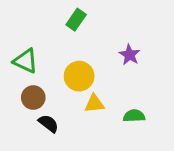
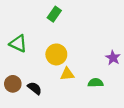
purple star: (129, 55) -> (113, 58), moved
brown circle: (33, 98) -> (13, 84), moved

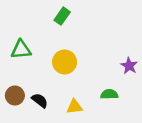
green triangle: (18, 44) -> (21, 50), turned -30
yellow triangle: (67, 74) -> (74, 107), moved

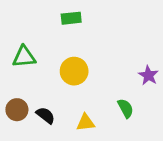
green rectangle: (62, 16) -> (71, 18), turned 49
green semicircle: (109, 94) -> (126, 108), turned 63

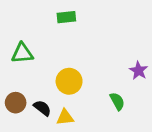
yellow circle: (74, 71) -> (69, 81), moved
yellow triangle: (86, 123) -> (65, 117), moved

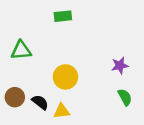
purple star: (139, 71) -> (120, 66), moved, turned 30
green semicircle: (117, 101) -> (125, 97), moved

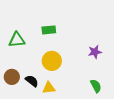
green rectangle: (63, 16) -> (49, 30), moved
green semicircle: (125, 97) -> (96, 86), moved

